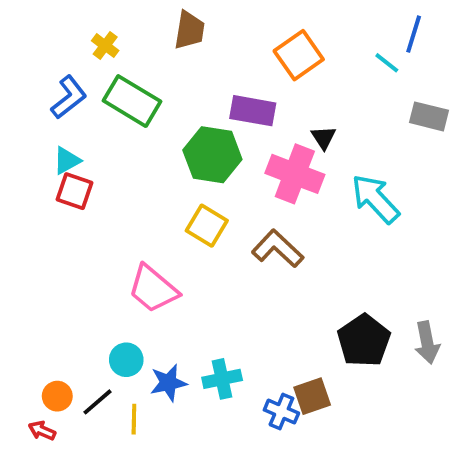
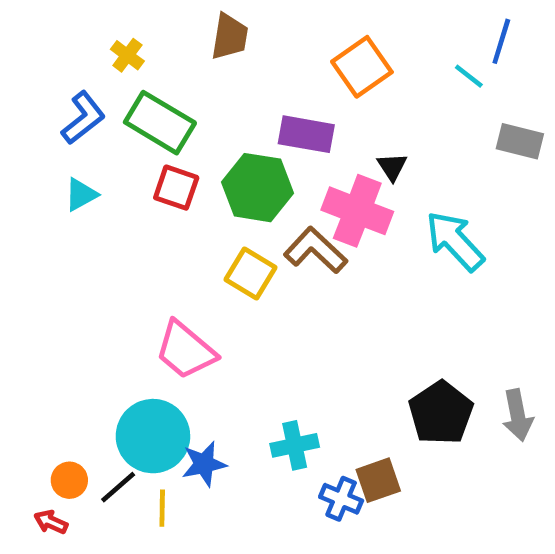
red square: (75, 191) -> (176, 188), moved
brown L-shape: (278, 249) -> (316, 250), moved
cyan circle: (126, 360) -> (153, 436), size x1.8
cyan cross: (222, 379) -> (295, 445), moved

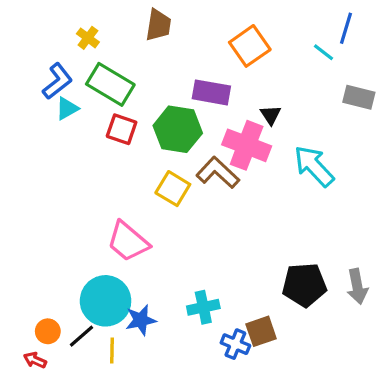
cyan triangle: (81, 195) -> (67, 108), moved
black pentagon: (441, 413) -> (304, 285), turned 30

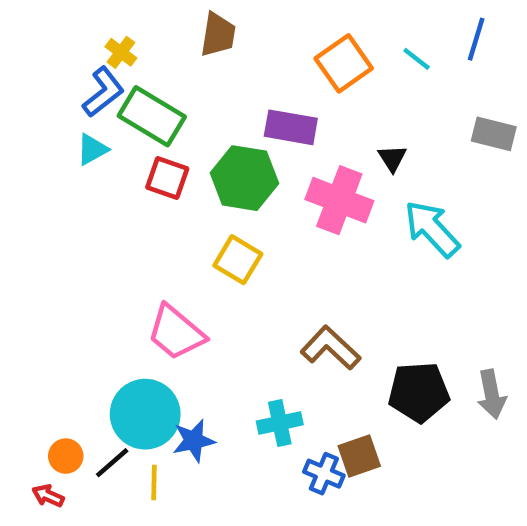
cyan line: (324, 52) -> (417, 59), moved
blue L-shape: (57, 81) -> (103, 92), moved
black triangle: (271, 115) -> (392, 158), moved
brown L-shape: (218, 173) -> (331, 348), moved

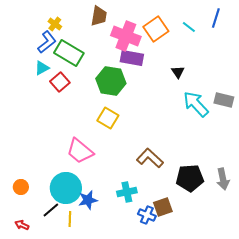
gray rectangle: (494, 134) -> (224, 100), moved
red square: (167, 178) -> (60, 82), moved, turned 30
pink cross: (339, 200) -> (126, 36), moved
orange circle: (66, 456) -> (21, 187), moved

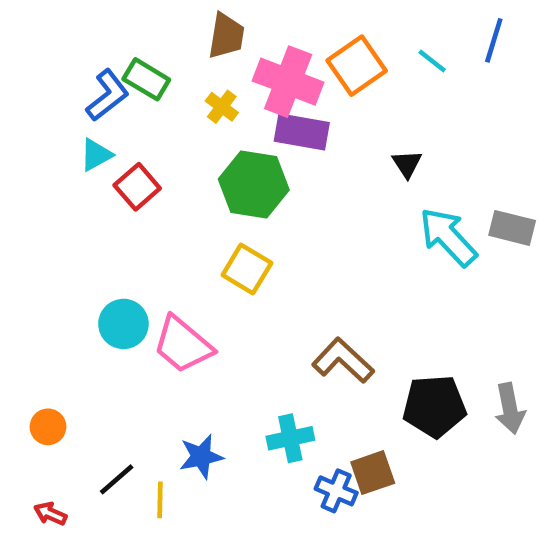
yellow cross: (55, 24) -> (222, 107), moved
green rectangle: (69, 53) -> (146, 79), moved, size x0.7
cyan circle: (66, 188) -> (123, 324), moved, size x0.7

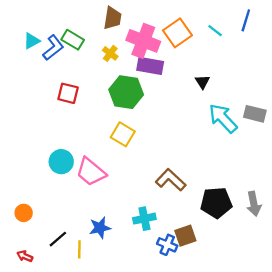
cyan triangle: (96, 155) -> (32, 41), moved
red square: (137, 187) -> (68, 93), turned -35

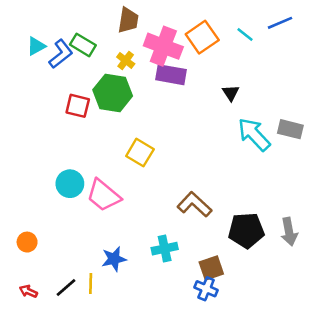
blue line: (246, 20) -> (280, 23), turned 50
green hexagon: (126, 92) -> (113, 93), moved
black line: (58, 239) -> (66, 287), moved
blue cross: (167, 245) -> (206, 289), moved

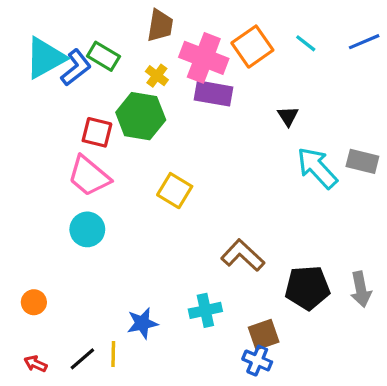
blue line: (280, 23) -> (364, 42), moved
cyan triangle: (36, 46) -> (45, 58), size x1.8
pink trapezoid: (104, 195) -> (89, 176), moved

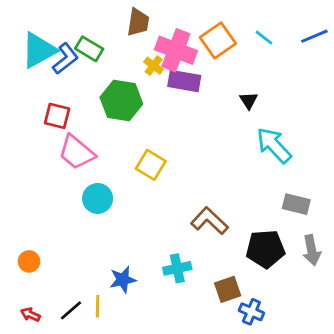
yellow cross: (157, 76) -> (154, 66), moved
red square: (97, 132) -> (57, 116), moved
gray rectangle: (362, 161) -> (296, 204), moved
cyan circle: (87, 229) -> (98, 198), moved
blue cross: (257, 361) -> (251, 312), moved

